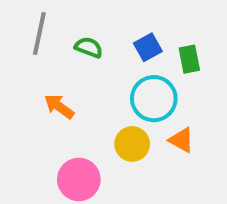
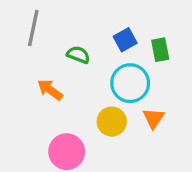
green semicircle: (89, 47) -> (78, 55), moved
orange triangle: (181, 140) -> (153, 118), turned 35

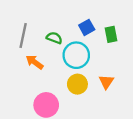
gray line: (33, 28) -> (23, 36), moved
cyan circle: (130, 83) -> (76, 55), moved

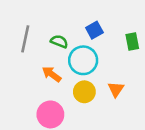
green rectangle: (111, 34) -> (132, 41), moved
orange arrow: (35, 62) -> (52, 74), moved

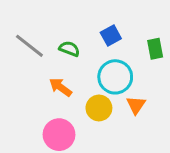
gray line: (25, 39) -> (29, 46), turned -64
cyan circle: (83, 60) -> (115, 77), moved

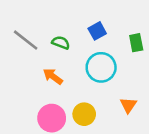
orange triangle: (136, 105) -> (128, 105), moved
yellow circle: (99, 108) -> (84, 114), moved

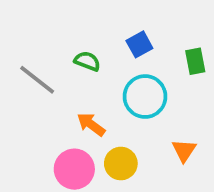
gray line: (26, 40) -> (37, 80), moved
orange arrow: (53, 76) -> (91, 124), moved

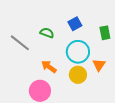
orange triangle: (184, 150) -> (99, 65), moved
yellow circle: (121, 164) -> (78, 75), moved

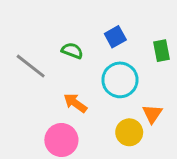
orange triangle: (99, 65) -> (152, 114), moved
yellow circle: (78, 75) -> (129, 132), moved

